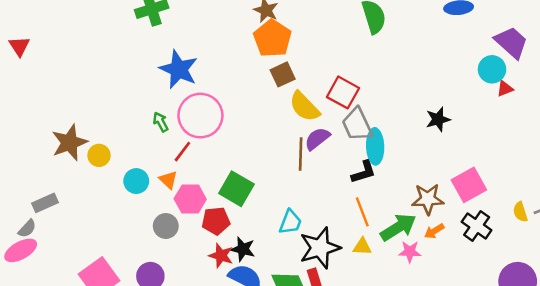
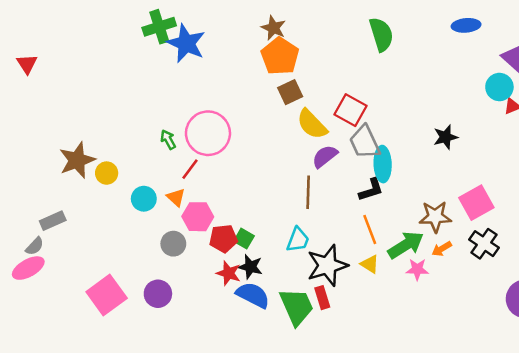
blue star: (179, 69) -> (186, 43), moved
brown line: (301, 154) -> (308, 192), moved
green square: (236, 189) -> (244, 239), moved, size x0.6
yellow triangle: (362, 247) -> (370, 264), turned 30

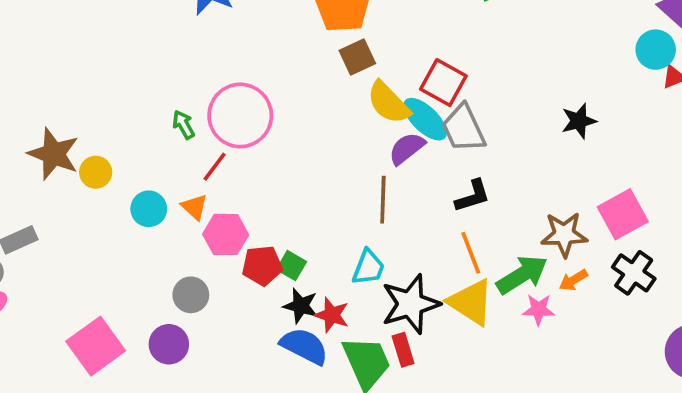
brown star: (77, 160) -> (54, 154), turned -30
cyan ellipse: (383, 164) -> (425, 119), moved, turned -44
gray circle: (173, 244) -> (191, 295), moved
yellow triangle: (370, 264) -> (471, 302), size x1.8
red star: (229, 273) -> (332, 315), moved

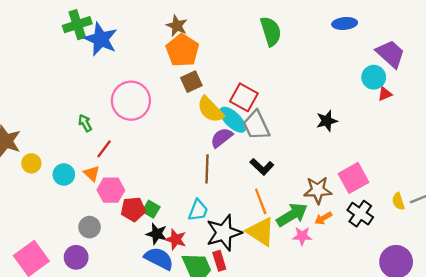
pink circle: (240, 115) -> (131, 101), moved
yellow circle: (96, 172) -> (31, 163), moved
black L-shape: (473, 196) -> (262, 167), turned 60

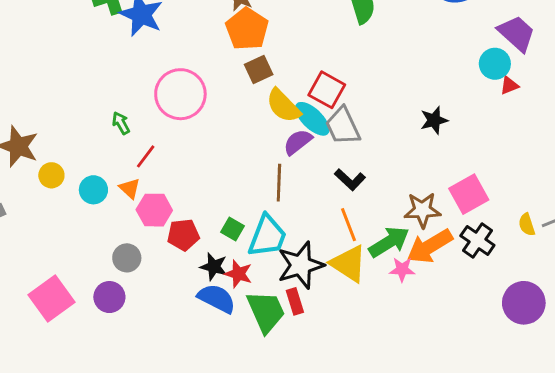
green square: (151, 209) -> (233, 229), moved
cyan trapezoid: (198, 210) -> (267, 236), size x1.5
orange arrow: (323, 218) -> (430, 246), size x2.0

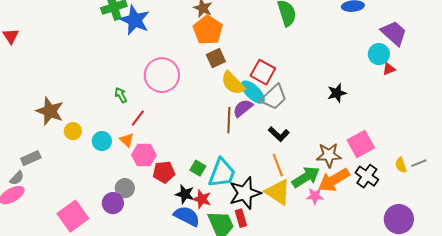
gray trapezoid: (343, 126) -> (274, 97), turned -108
brown line: (279, 183) -> (229, 120), moved
purple circle: (109, 297) -> (113, 203), moved

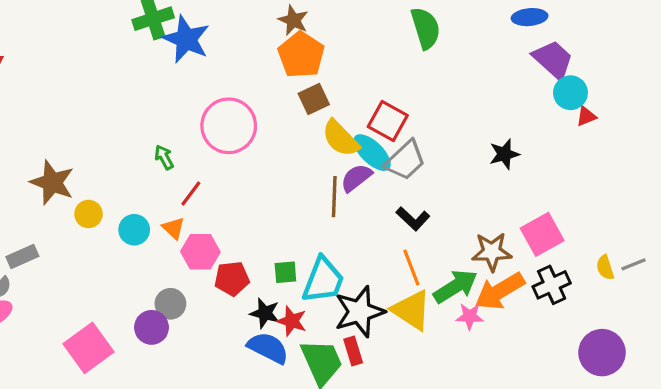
purple trapezoid: (394, 33) -> (553, 60), moved
green square: (198, 168) -> (285, 272), turned -35
black cross: (367, 176) -> (552, 285), turned 30

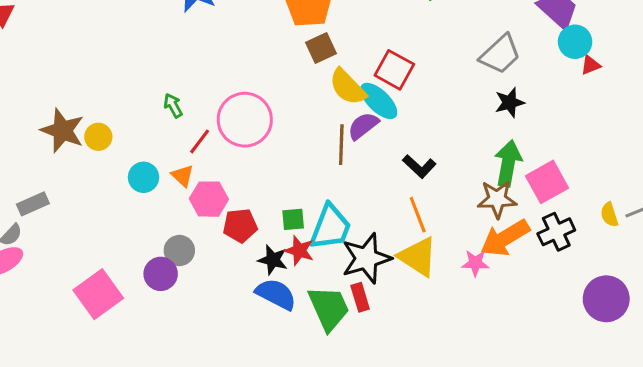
pink circle: (229, 126) -> (245, 120), moved
gray trapezoid: (405, 160) -> (500, 54), moved
yellow circle: (89, 214) -> (98, 137), moved
green arrow: (455, 286) -> (508, 163), moved, turned -48
red star: (292, 321) -> (299, 251), moved

